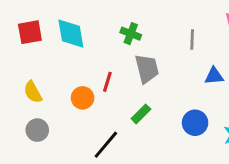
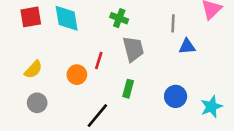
blue triangle: (214, 76) -> (187, 46), moved
yellow semicircle: (33, 92) -> (33, 69), turned -108
green rectangle: (141, 114) -> (128, 89), turned -30

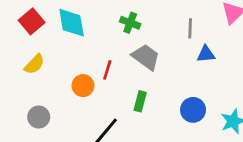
red square: (31, 17) -> (32, 21), turned -30
gray trapezoid: (133, 49) -> (146, 57), turned -40
yellow semicircle: (33, 69) -> (34, 64), moved

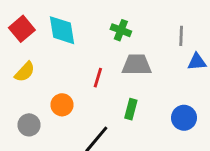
gray trapezoid: (146, 57) -> (137, 65), turned -36
orange circle: (83, 86) -> (62, 105), moved

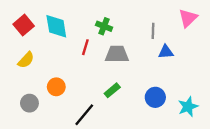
red line: (98, 78) -> (85, 47), moved
green rectangle: (131, 109) -> (112, 90), turned 35

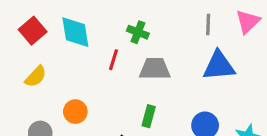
gray line: (153, 31) -> (208, 25), moved
blue triangle: (166, 52) -> (219, 66), size x1.6
green rectangle: (112, 90) -> (149, 116), turned -35

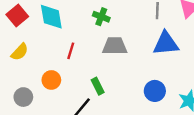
red line: (113, 60) -> (71, 51), moved
green rectangle: (149, 116) -> (98, 86), moved, turned -42

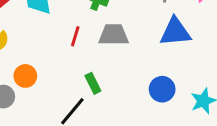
red line: (71, 51) -> (75, 36), moved
orange circle: (51, 80) -> (25, 76), moved

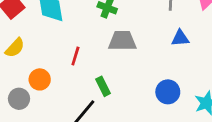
blue triangle: (175, 32) -> (180, 38), size x0.6
red line: (75, 36) -> (75, 56), moved

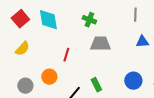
orange circle: (40, 79) -> (49, 77), moved
green rectangle: (103, 86) -> (96, 85), moved

